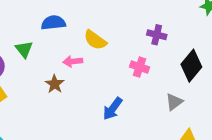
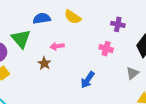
yellow semicircle: (95, 40) -> (73, 17), moved
green triangle: (24, 49) -> (21, 39), size x1.5

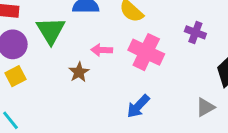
pink cross: (106, 49) -> (146, 52), moved, size x1.6

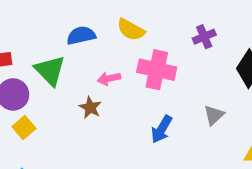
purple cross: (195, 32) -> (204, 37), turned -30
gray triangle: (205, 107) -> (214, 115), moved

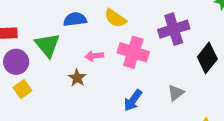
purple cross: (204, 37) -> (174, 29), size x1.6

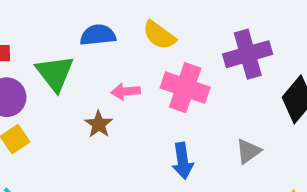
blue arrow: (133, 100) -> (183, 161), turned -45

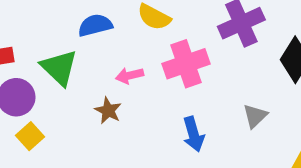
pink cross: (185, 88) -> (186, 64), turned -30

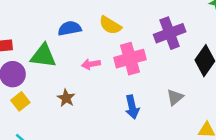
green triangle: (59, 68) -> (43, 56), turned -40
brown star: (108, 111) -> (66, 98), moved

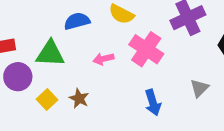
pink cross: (130, 59) -> (146, 49), turned -36
yellow square: (20, 101) -> (47, 99), moved

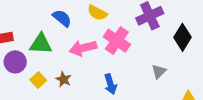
blue semicircle: (77, 21) -> (62, 18), turned 54
pink arrow: (104, 59) -> (83, 48), size x1.6
blue arrow: (153, 103) -> (110, 84), moved

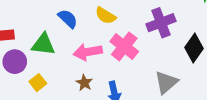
gray triangle: (159, 71) -> (166, 82), size x1.5
brown star: (64, 79) -> (84, 83), moved

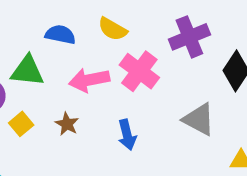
blue semicircle: (68, 19) -> (60, 35), turned -30
gray triangle: (166, 82) -> (199, 119), turned -50
brown star: (84, 83) -> (67, 124), moved

